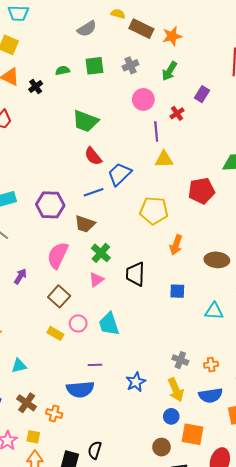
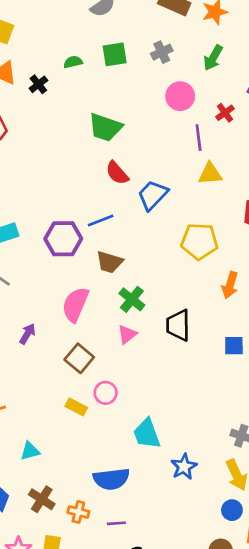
blue line: (94, 192) -> (101, 220), moved
cyan trapezoid: (109, 324) -> (147, 434), moved
purple line: (95, 365) -> (116, 523), moved

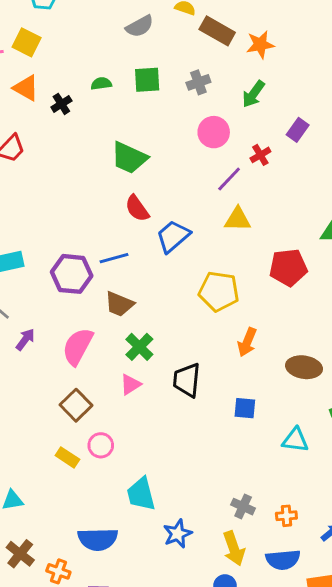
purple line: (199, 138) -> (229, 179), turned 45
purple arrow: (27, 334) -> (25, 339), moved

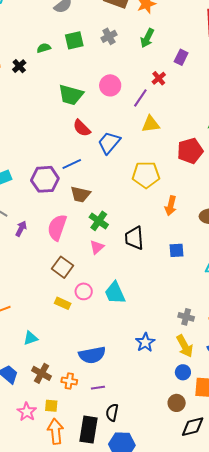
pink circle: (214, 132) -> (110, 85), moved
cyan trapezoid: (141, 494) -> (115, 293), moved

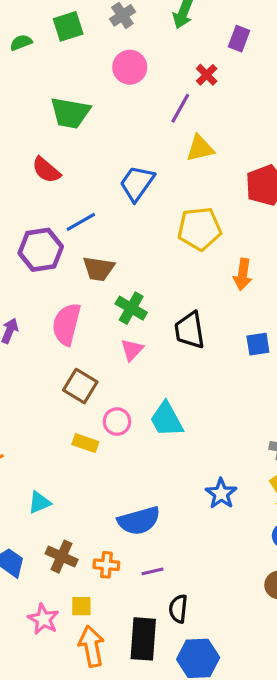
pink circle: (110, 85) -> (130, 67), moved
red semicircle: (82, 128) -> (46, 170), moved

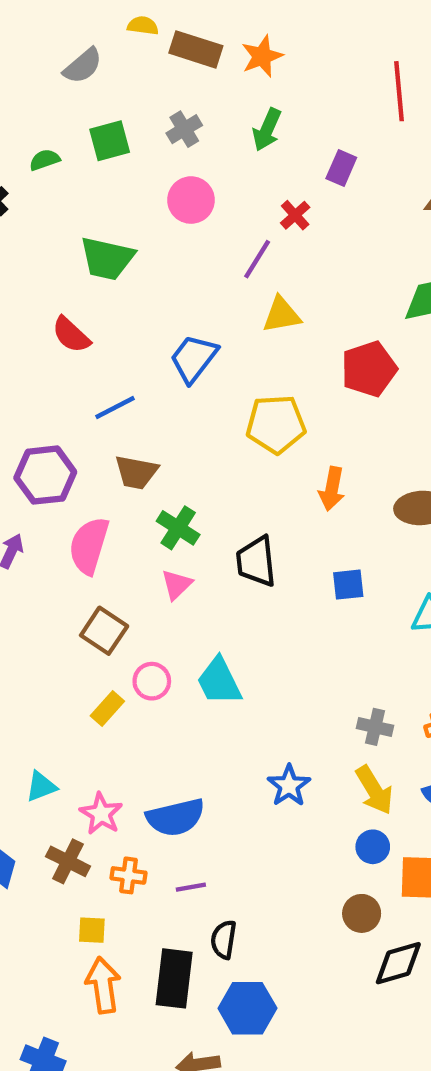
purple hexagon: (41, 250) -> (45, 475), moved
yellow rectangle: (85, 443) -> (107, 709), turned -70
pink star: (43, 619) -> (101, 814), moved

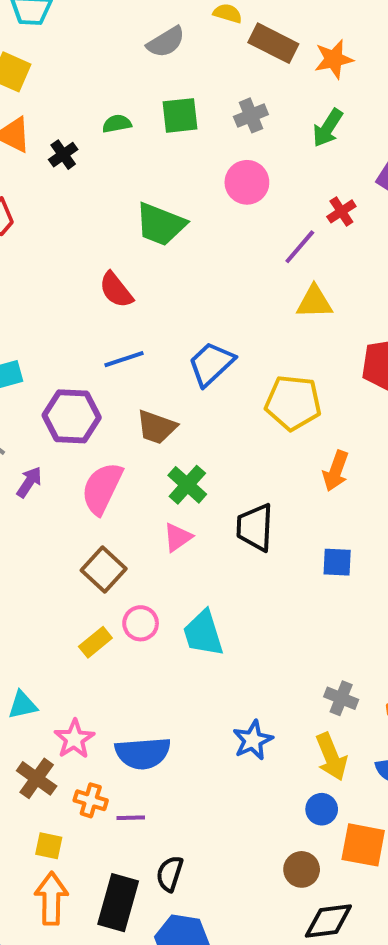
blue trapezoid: (194, 358) -> (211, 364), moved
blue line: (115, 408) -> (124, 359), moved
purple line: (191, 887) -> (131, 818), moved

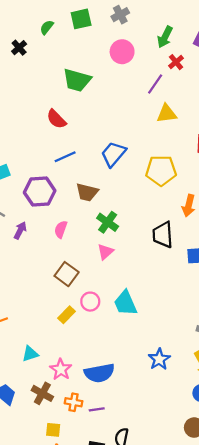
green semicircle: (117, 124) -> (47, 27), turned -35
green arrow: (328, 128) -> (165, 37), moved
pink semicircle: (102, 488) -> (61, 229), size x0.6
black trapezoid: (255, 527) -> (163, 235), moved

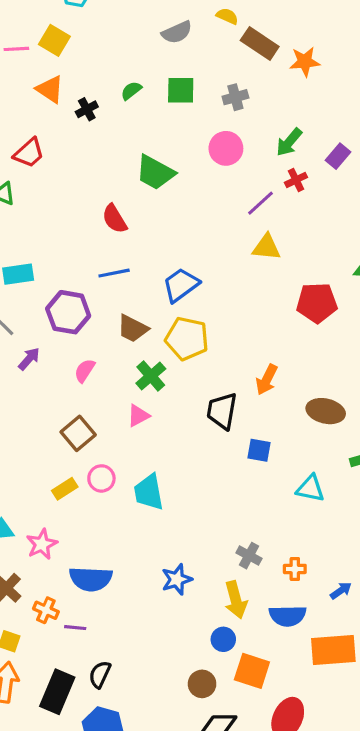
yellow pentagon: (161, 171) -> (187, 339), moved
pink star: (61, 369) -> (42, 544), moved

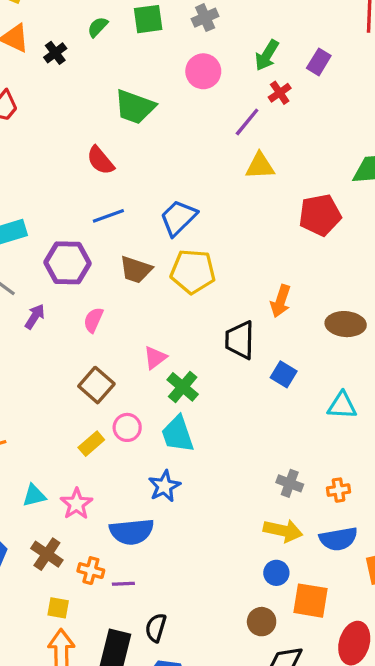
green cross: (151, 376) -> (183, 387), moved
blue square: (259, 450) -> (284, 374), turned 30
blue star: (177, 579) -> (164, 486), moved
yellow arrow: (236, 600) -> (283, 531), turned -54

